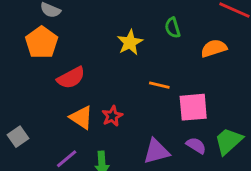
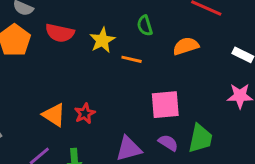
red semicircle: (71, 78) -> (60, 33), moved, turned 40
orange line: (159, 85) -> (132, 59), moved
green trapezoid: (229, 141) -> (200, 138), turned 144

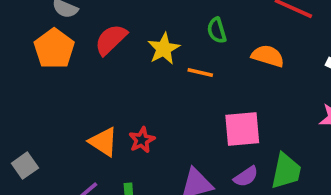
red semicircle: (60, 33) -> (111, 40), turned 124
orange semicircle: (186, 46) -> (268, 56), turned 35
purple semicircle: (168, 143) -> (246, 177), turned 114

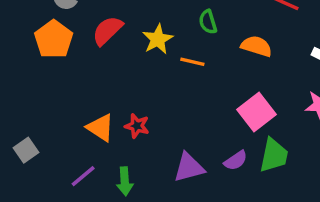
pink square: (242, 129) -> (256, 112), moved, turned -33
red star: (142, 140) -> (137, 126), turned -30

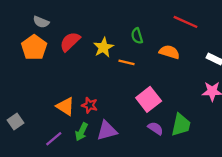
pink square: (256, 112) -> (149, 99), moved
purple semicircle: (236, 161) -> (155, 128), turned -112
purple triangle: (189, 167) -> (107, 131), moved
green arrow: (125, 181) -> (81, 132), moved, turned 30

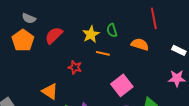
red line: (186, 22) -> (154, 18), turned 55
yellow star: (103, 47) -> (91, 34), moved
red star: (90, 105) -> (75, 67), moved

